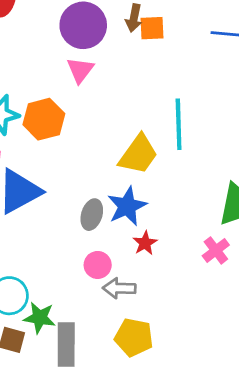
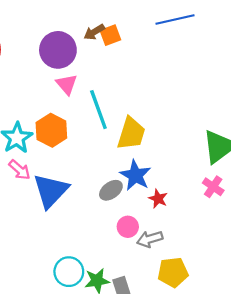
brown arrow: (134, 18) -> (94, 32), turned 65
cyan line: (179, 124) -> (98, 110), moved
gray ellipse: (92, 215) -> (111, 190), turned 55

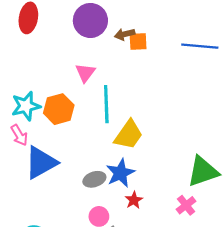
purple circle: (58, 50) -> (90, 20), moved

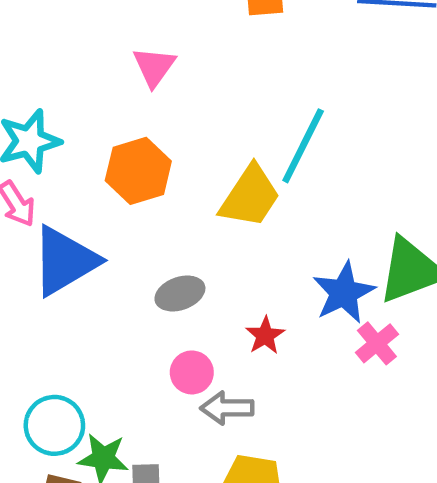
cyan line: (106, 104) -> (303, 146), moved, turned 30
orange hexagon: (59, 109) -> (138, 171), moved
blue star: (120, 173) -> (344, 293), moved

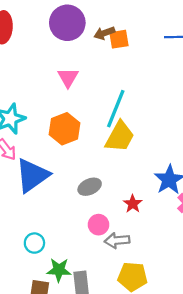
cyan line: (303, 146) -> (116, 109), moved
cyan circle: (54, 425) -> (34, 243), moved, size x0.7

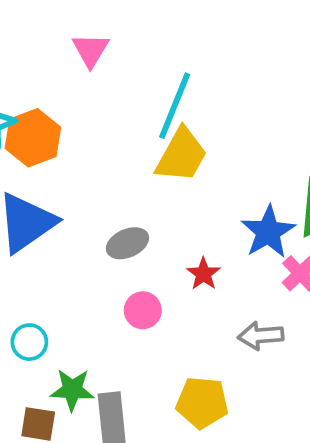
orange hexagon: (64, 129) -> (33, 138), moved
gray arrow: (117, 241) -> (261, 336), moved

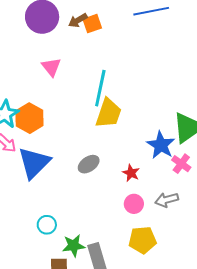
pink circle: (143, 310) -> (134, 204), moved

